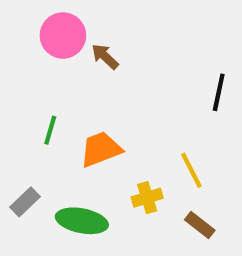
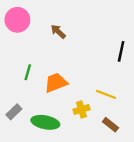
pink circle: (63, 35) -> (17, 20), moved
yellow line: (191, 170) -> (106, 94), turned -42

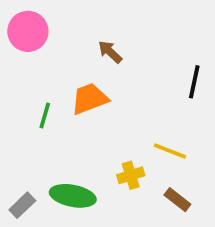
brown arrow: (58, 31) -> (110, 52), moved
orange trapezoid: (56, 83) -> (90, 99), moved
gray rectangle: (14, 112) -> (22, 205), moved

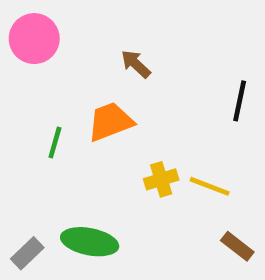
yellow cross: (131, 175) -> (161, 179), moved
brown rectangle: (177, 200) -> (237, 246), moved

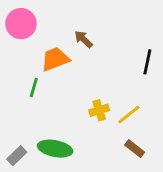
orange trapezoid: (110, 122) -> (55, 59), moved
yellow line: (210, 186) -> (129, 114), turned -60
brown rectangle: (237, 246) -> (135, 149), moved

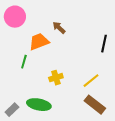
yellow cross: (99, 110) -> (56, 78), moved
brown rectangle: (135, 149) -> (95, 105), size x1.5

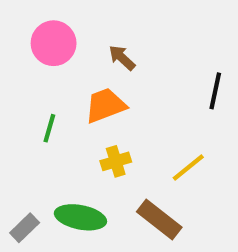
pink circle: (15, 17) -> (54, 43), moved
orange trapezoid: (39, 42) -> (105, 105), moved
brown rectangle: (95, 105) -> (159, 219), moved

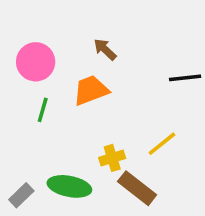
pink circle: (54, 43) -> (36, 62), moved
black line: (215, 91) -> (185, 78), turned 72
yellow cross: (116, 161) -> (112, 158), moved

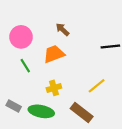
green line: (43, 110) -> (25, 66), turned -48
yellow cross: (112, 158) -> (54, 88), moved
gray rectangle: (21, 195) -> (14, 106), moved, turned 72

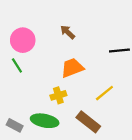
orange trapezoid: (54, 54) -> (72, 68), moved
green line: (25, 66) -> (17, 65), moved
gray rectangle: (14, 106) -> (15, 125), moved

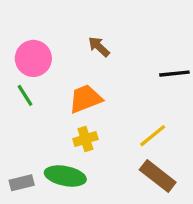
orange trapezoid: (72, 68) -> (85, 99), moved
brown rectangle: (88, 122) -> (158, 176), moved
gray rectangle: (15, 125) -> (22, 183), turned -42

